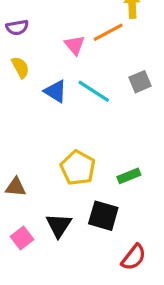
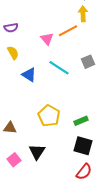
blue triangle: (55, 91) -> (29, 75), moved
black square: (103, 216) -> (83, 146), moved

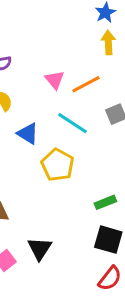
orange line: (68, 31) -> (86, 84), moved
yellow pentagon: (49, 116) -> (58, 165), moved

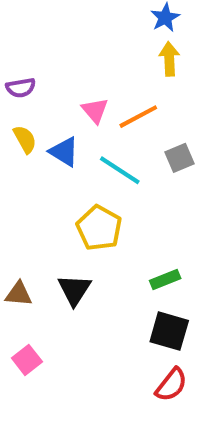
blue triangle: (28, 134) -> (64, 152), moved
black triangle: (40, 249) -> (74, 290), moved

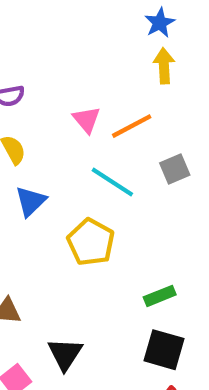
blue triangle: (64, 152) -> (31, 201), moved, turned 44
black triangle: (74, 290) -> (65, 354), moved

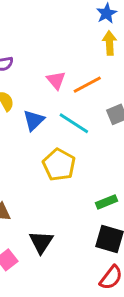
blue triangle: (31, 201) -> (34, 120), moved

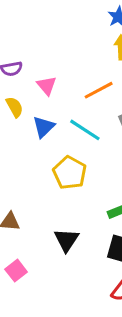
pink triangle: (56, 80) -> (47, 86), moved
black triangle: (41, 242) -> (67, 240), moved

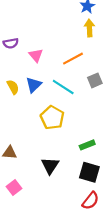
yellow semicircle: (15, 107) -> (13, 87), moved

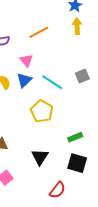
pink triangle: (36, 55) -> (26, 60), moved
orange line: (73, 59) -> (39, 32), moved
red semicircle: (91, 201) -> (57, 190), moved

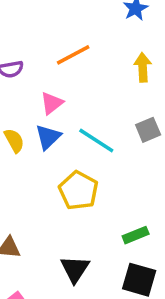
yellow arrow: (77, 26) -> (143, 67), moved
pink triangle: (26, 60) -> (52, 103), turned 32

